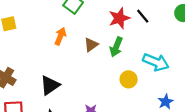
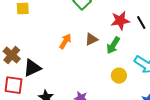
orange arrow: (60, 36) -> (65, 41), moved
black triangle: (50, 85) -> (32, 68), moved

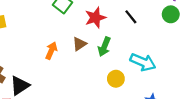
red star: (120, 21) -> (95, 18), moved

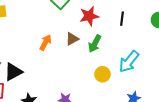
black line: (131, 17) -> (122, 19), turned 40
cyan arrow: (143, 62) -> (129, 61), turned 100

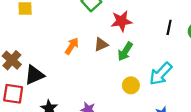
black line: (122, 19) -> (169, 27), moved

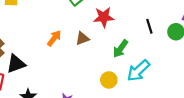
black line: (169, 27) -> (149, 26), turned -32
green arrow: (125, 51) -> (120, 49), moved

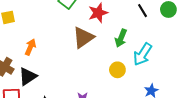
orange arrow: (54, 38) -> (30, 47), moved
brown triangle: (82, 38) -> (83, 37), size x1.6

